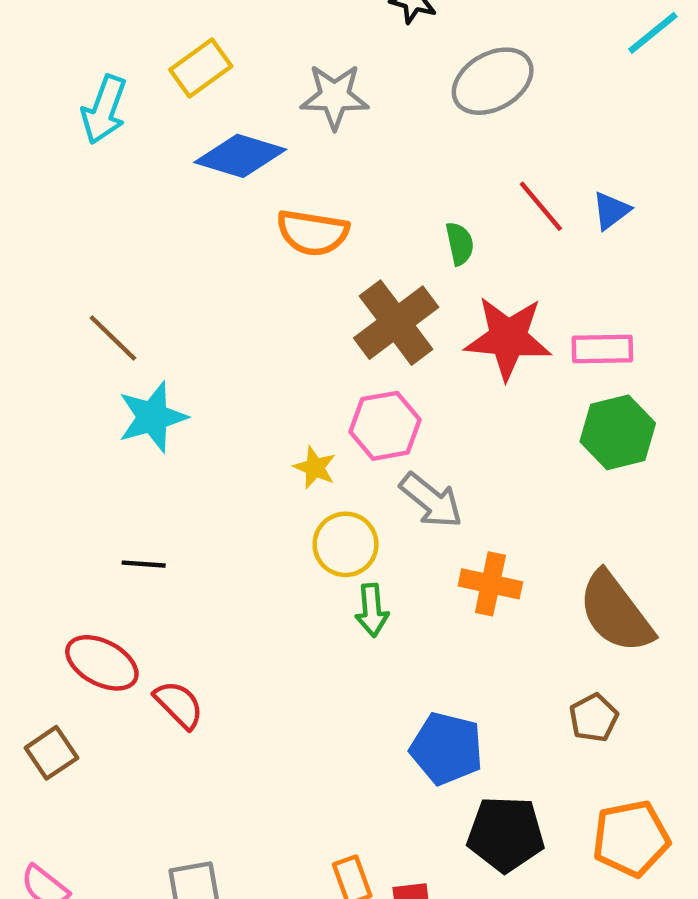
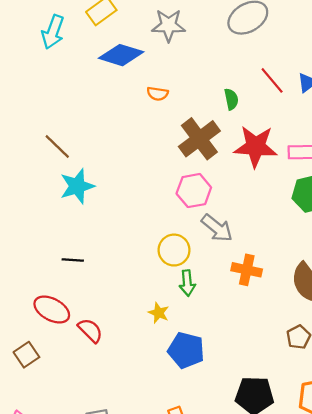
orange semicircle: (313, 233) -> (157, 94), size x0.6
yellow star: (315, 467) -> (159, 313), moved
blue pentagon: (447, 748) -> (186, 350), moved

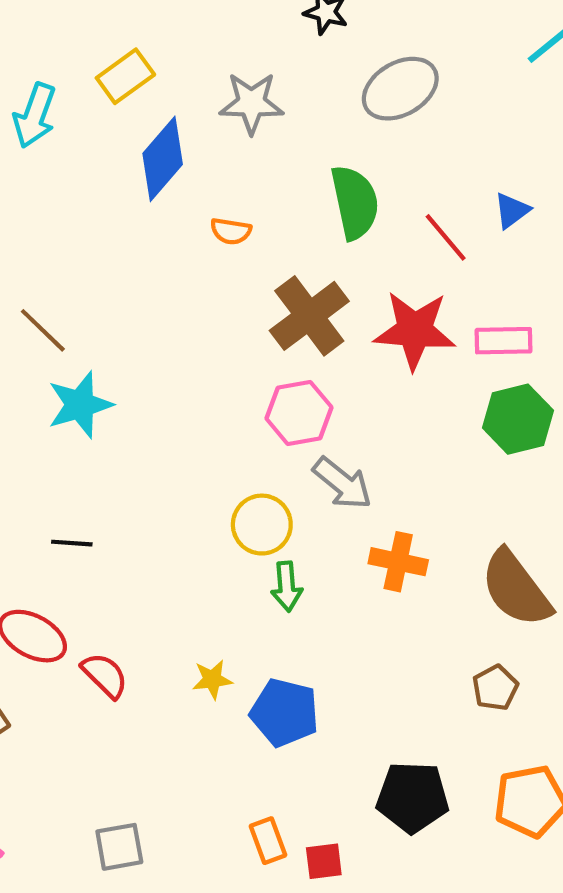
blue diamond: (121, 55) -> (163, 159), turned -66
red line: (272, 80) -> (446, 237), moved
green semicircle: (231, 99) -> (355, 202), moved, size x1.8
yellow star: (159, 313) -> (212, 679), moved, turned -30

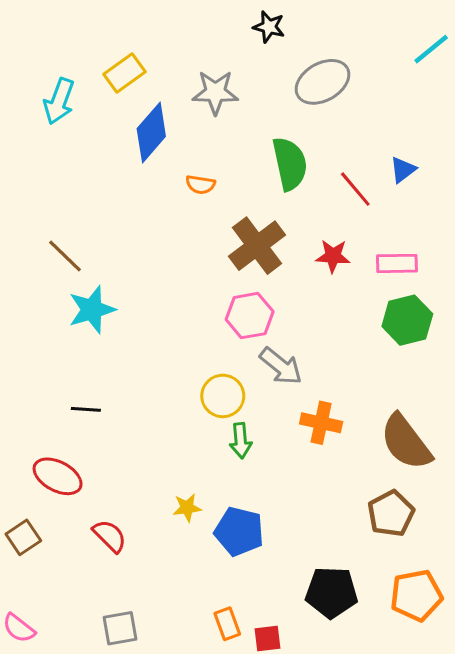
red star: (415, 330) -> (333, 256), size x0.6
red semicircle: (105, 675) -> (110, 536), moved
brown pentagon: (495, 688) -> (391, 514), size x1.4

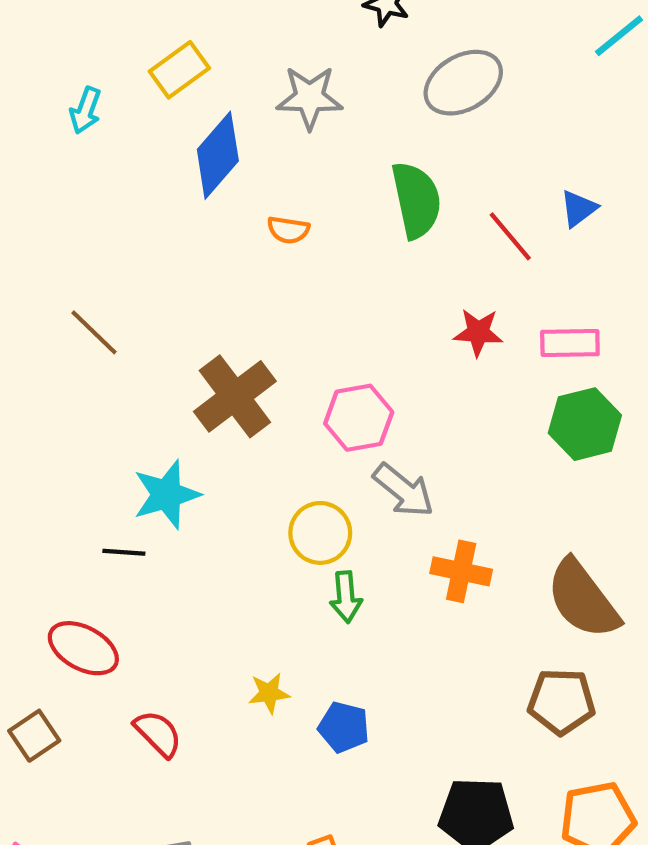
cyan arrow: (59, 101) -> (85, 110), size x0.7
brown cross: (257, 246) -> (235, 396), moved
cyan star: (92, 310) -> (167, 495), moved
brown pentagon: (391, 514) -> (561, 702), turned 30
blue pentagon: (239, 531) -> (344, 727), size x0.7

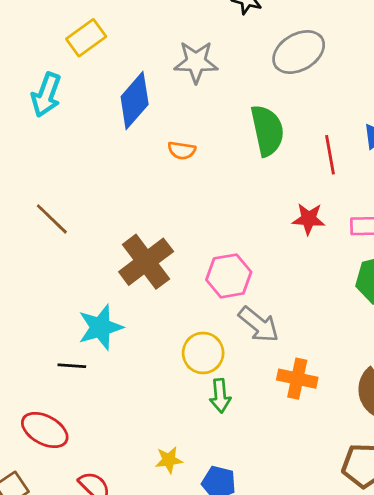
yellow rectangle: (179, 70) -> (86, 38), moved
cyan arrow: (85, 110) -> (46, 95), moved, size x1.4
red line: (510, 236) -> (330, 155), turned 30

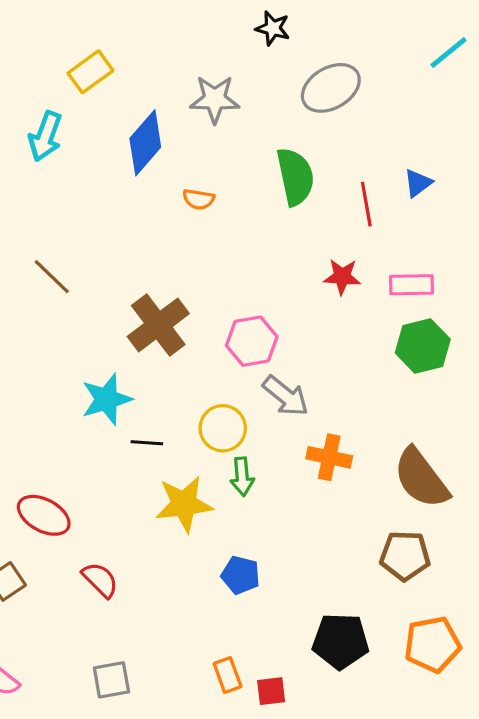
black line: (72, 366) -> (147, 443), moved
yellow star: (169, 460) -> (184, 504), moved, size x1.8

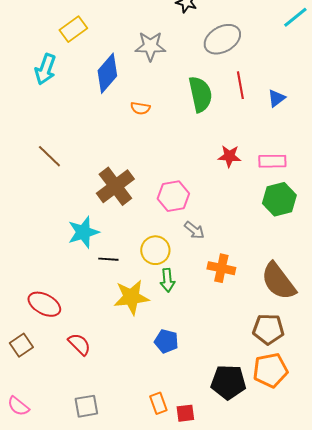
red line: (366, 204) -> (240, 85), moved
gray arrow: (286, 396) -> (194, 230), size x0.7
orange pentagon: (432, 644) -> (270, 370), moved

